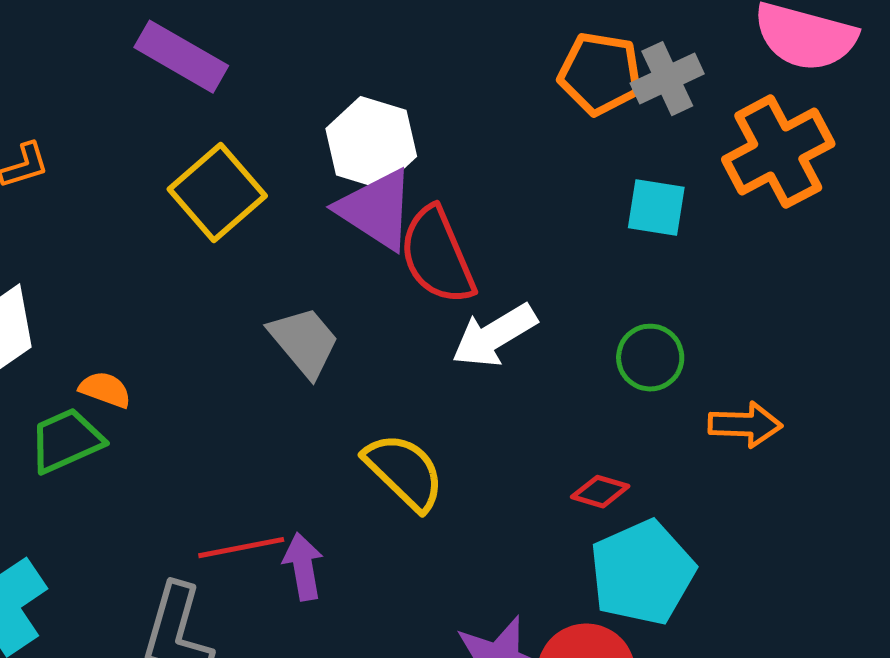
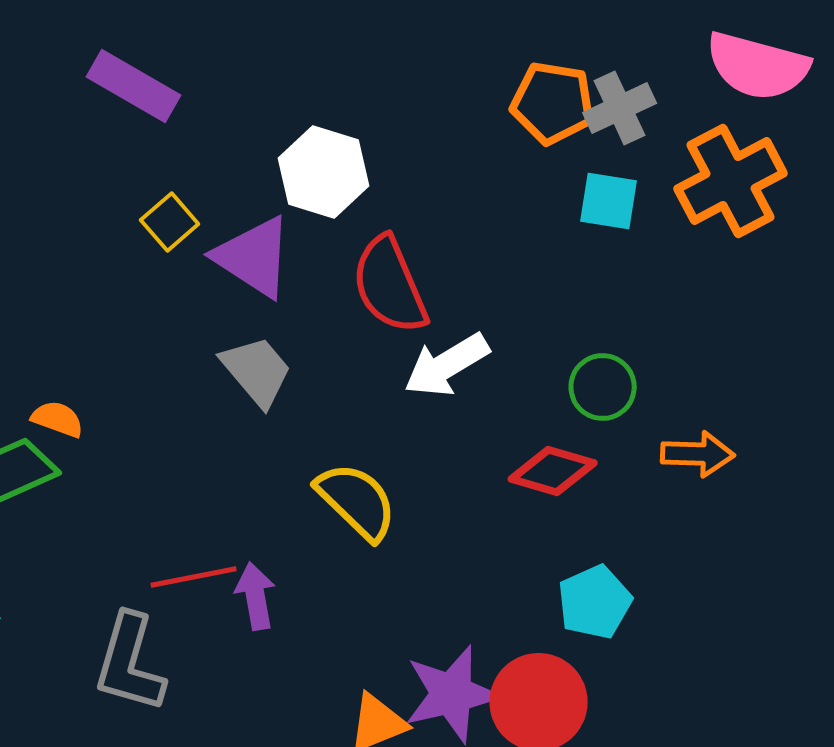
yellow square: (217, 193) -> (170, 222), size x0.6
cyan square: (656, 208) -> (609, 201), moved
purple triangle: (376, 210) -> (254, 257), moved
red diamond: (600, 492) -> (553, 471), moved, size x1.5
cyan pentagon: (642, 573) -> (595, 602), size x0.7

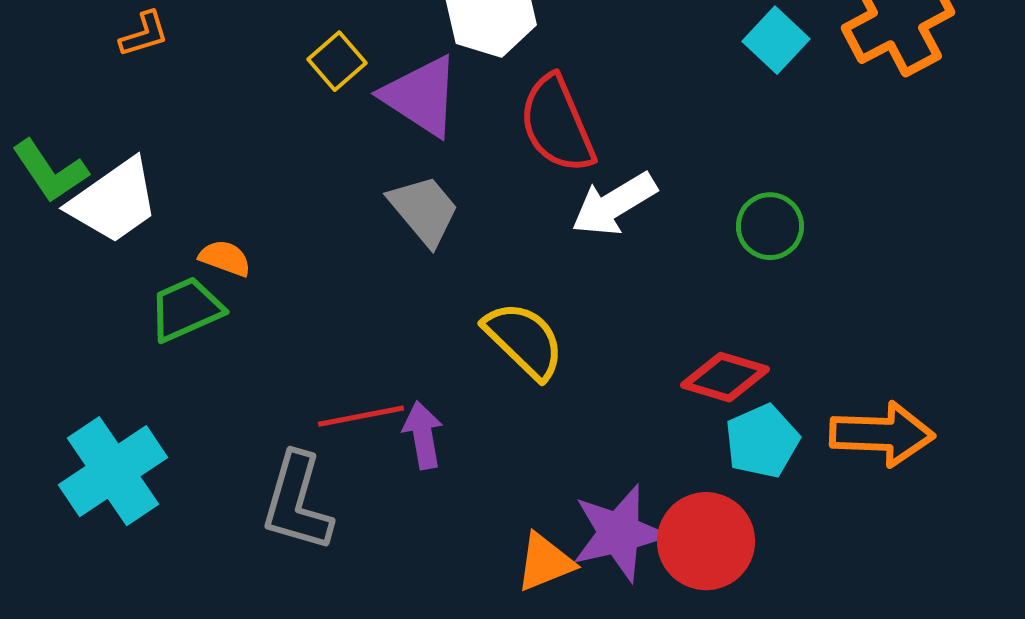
cyan square: (609, 201) -> (776, 40), turned 34
orange arrow: (698, 454) -> (882, 434), moved, size x1.4
red diamond: (553, 471) -> (725, 377), moved

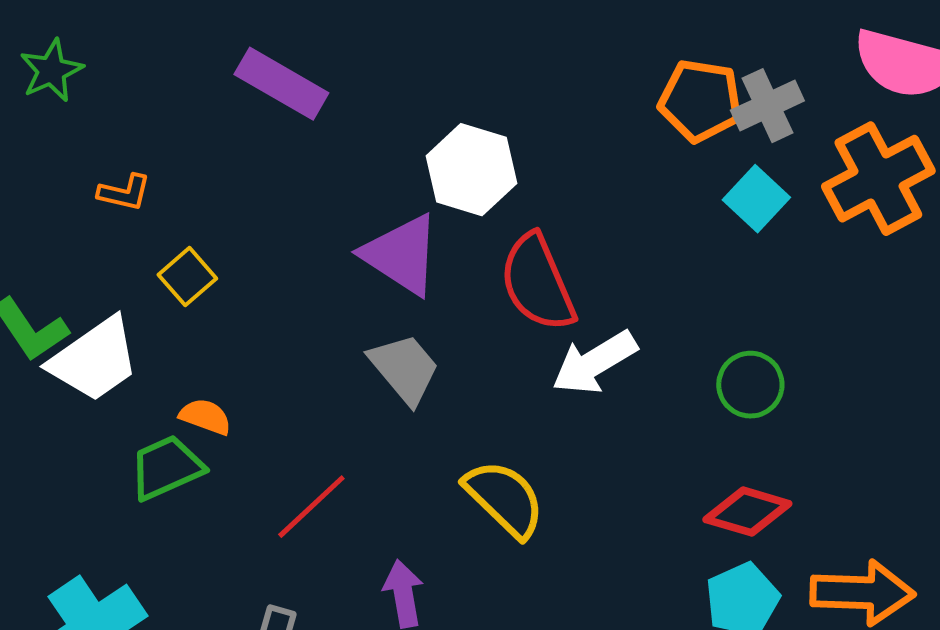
orange L-shape: (144, 34) -> (124, 193), turned 30
yellow square: (337, 61) -> (187, 277), moved
red diamond: (725, 377) -> (747, 512), moved
red line: (361, 416) -> (311, 507), moved, turned -32

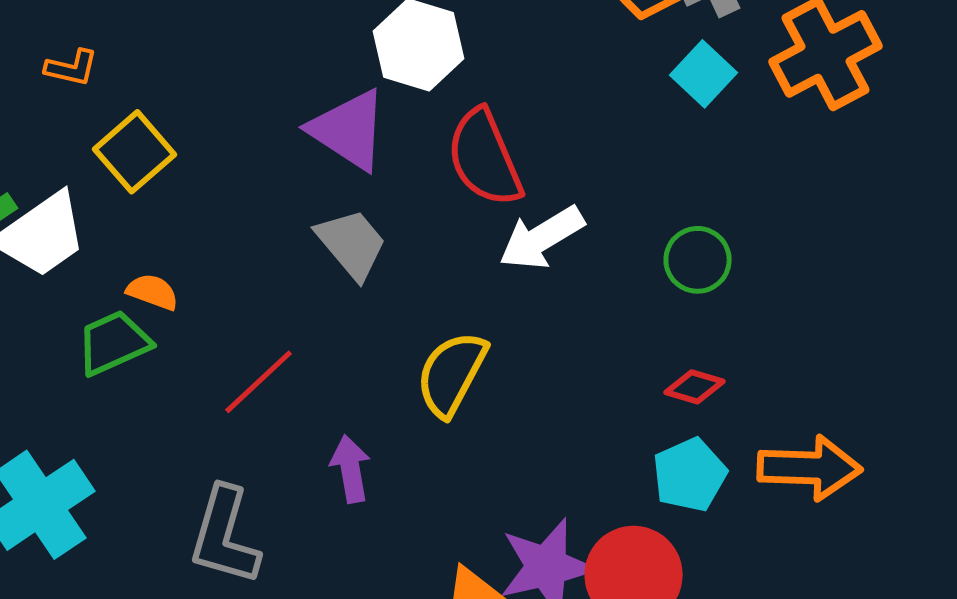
yellow square: (187, 277) -> (135, 152), size x1.4
yellow semicircle: (504, 499) -> (452, 374), turned -106
red diamond: (747, 512) -> (695, 387), size x0.7

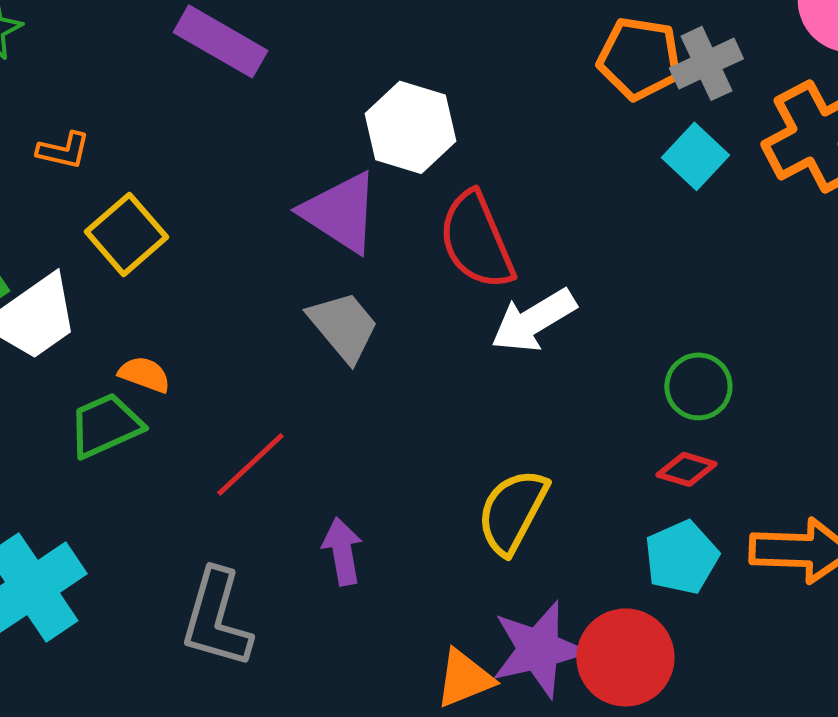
green circle: (698, 260) -> (698, 386), moved
yellow semicircle: (452, 374) -> (512, 511), moved

